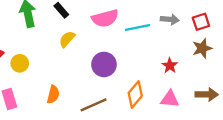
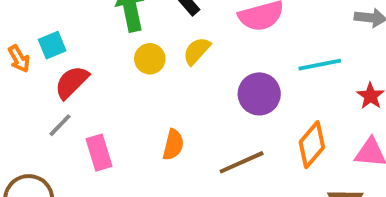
cyan line: (137, 28) -> (320, 65), moved
yellow circle: (20, 63) -> (150, 59), moved

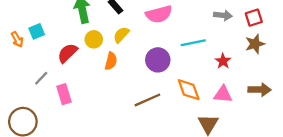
red semicircle: (72, 82) -> (67, 53), moved
orange semicircle: (173, 145) -> (111, 61), moved
orange diamond: (312, 145) -> (189, 90), turned -60

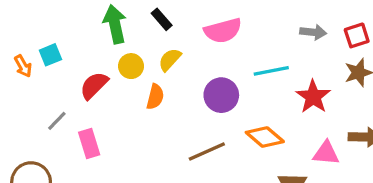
red star: (223, 61) -> (313, 97), size x1.5
orange diamond: (189, 90) -> (265, 137), turned -30
pink triangle: (223, 94) -> (326, 153), moved

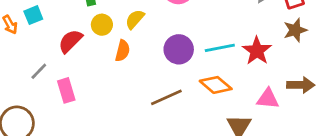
cyan line: (271, 71) -> (220, 48), moved

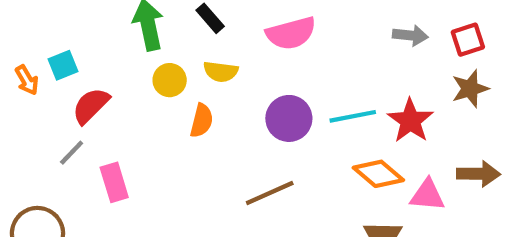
yellow semicircle: (135, 19) -> (221, 72), turned -125
red semicircle: (70, 41) -> (91, 106), moved
orange diamond: (216, 85) -> (378, 174), moved

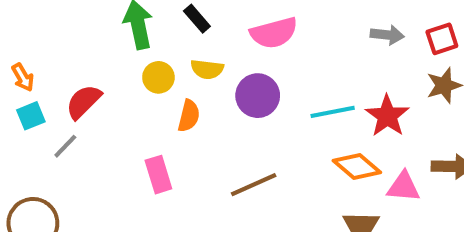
cyan square: (63, 65) -> (31, 116), moved
purple circle: (289, 118) -> (258, 96), moved
pink rectangle: (114, 182) -> (158, 175), moved

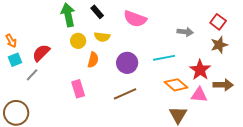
pink semicircle: (274, 33) -> (135, 19), turned 35
gray arrow: (387, 35) -> (185, 32), moved
red square: (442, 39) -> (218, 22), turned -35
purple circle: (258, 96) -> (127, 63), moved
red star: (387, 116) -> (200, 70), moved

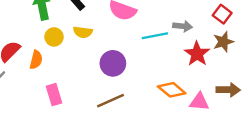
cyan line: (164, 58) -> (155, 36), moved
orange semicircle: (93, 60) -> (36, 60), moved
red star: (200, 70) -> (197, 54), moved

